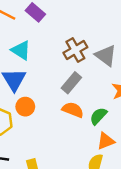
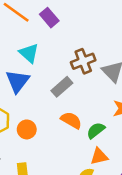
gray rectangle: (71, 83) -> (62, 87), moved
orange circle: (25, 107) -> (27, 129), moved

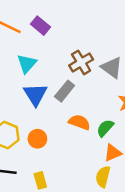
cyan triangle: (29, 53) -> (27, 64), turned 40
blue triangle: (18, 81) -> (35, 94), moved

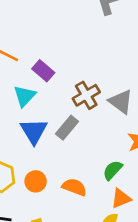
purple rectangle: (41, 26) -> (43, 71), moved
orange semicircle: (79, 122) -> (74, 187), moved

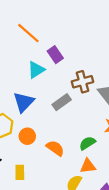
blue triangle: (34, 131) -> (24, 102), moved

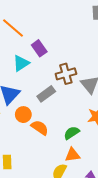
orange circle: (27, 136) -> (23, 115), moved
orange semicircle: (55, 148) -> (40, 128), moved

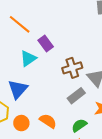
gray rectangle: (46, 94) -> (76, 96), moved
orange circle: (23, 115) -> (21, 123), moved

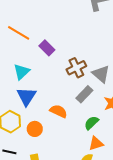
cyan triangle: (28, 58) -> (22, 72), moved
orange semicircle: (48, 121) -> (59, 111), moved

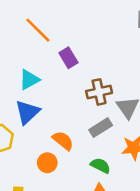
green semicircle: (91, 123) -> (100, 166), turned 56
orange circle: (35, 129) -> (47, 163), moved

